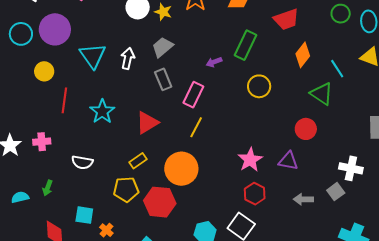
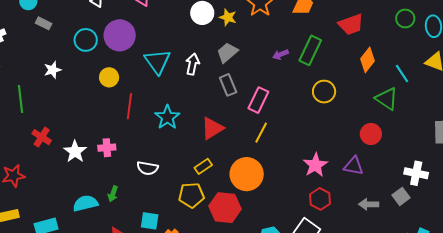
purple arrow: (214, 62) -> (280, 55), moved
cyan semicircle: (20, 197) -> (85, 203), size x1.4

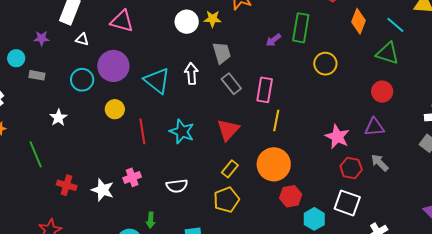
gray trapezoid: (227, 53) -> (222, 53), turned 130
gray arrow: (369, 204) -> (380, 163), moved, turned 60
red hexagon: (225, 208) -> (291, 196), moved, size x0.7

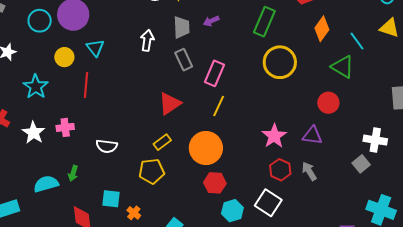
purple arrow: (273, 40) -> (211, 21), moved
yellow circle: (325, 64) -> (280, 62), size x1.4
cyan triangle: (157, 81) -> (95, 48), moved, size x0.7
cyan star: (182, 132) -> (36, 87), moved

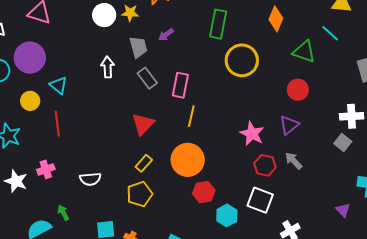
cyan line: (357, 41) -> (330, 33), moved
purple triangle: (312, 135) -> (289, 125), turned -35
green arrow: (73, 173) -> (63, 213), turned 147

